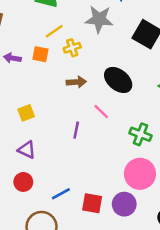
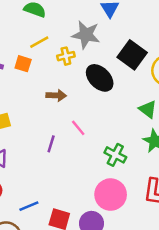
yellow cross: (72, 48) -> (66, 56), moved
black ellipse: (118, 80) -> (100, 78), moved

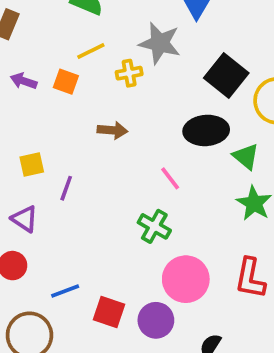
black ellipse: (100, 78) -> (206, 130), moved, turned -52
pink line: (78, 128) -> (170, 178), moved
purple line: (51, 144) -> (66, 188), moved
green cross: (115, 155) -> (154, 226), moved

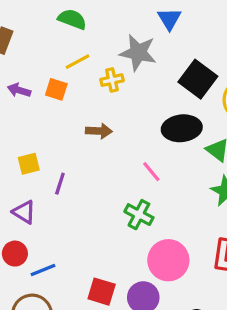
blue line: (65, 291) -> (43, 270), moved

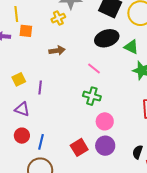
yellow line: (78, 62) -> (16, 14), moved, turned -56
pink circle: (168, 260) -> (105, 121), moved, size x0.7
blue line: (43, 270) -> (41, 142), turned -42
red square: (102, 292) -> (79, 147), turned -36

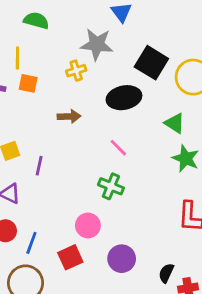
black ellipse: (107, 38) -> (124, 98), moved
pink circle: (105, 121) -> (88, 225), moved
red square: (79, 147) -> (70, 257), moved

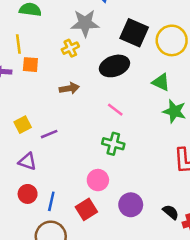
purple line: (39, 166) -> (49, 134), turned 63
black semicircle: (166, 273) -> (171, 212), turned 112

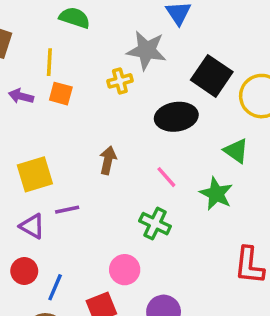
brown arrow: (69, 88) -> (108, 160), moved, turned -78
green star: (174, 111) -> (216, 194), moved
yellow square: (23, 125) -> (35, 174), size x1.5
purple line: (49, 134) -> (67, 210), moved

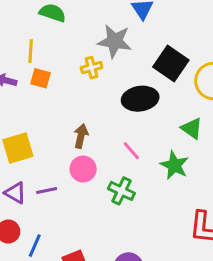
purple line: (67, 210) -> (47, 191), moved
pink circle: (125, 270) -> (83, 169), moved

